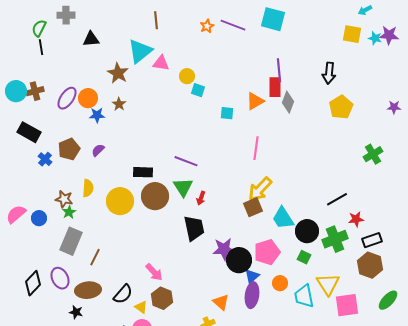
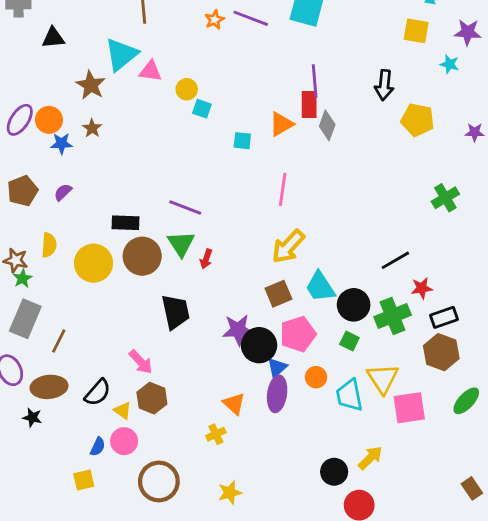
cyan star: (375, 38) -> (450, 64), moved
yellow pentagon: (341, 107) -> (418, 120), moved, turned -30
brown square: (253, 207) -> (278, 294), moved
black trapezoid: (194, 228) -> (176, 312), moved

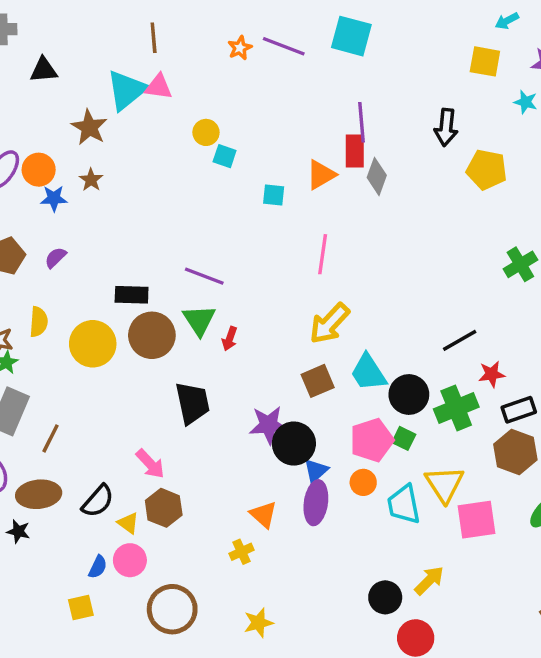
pink triangle: (151, 71) -> (159, 87), moved
pink pentagon: (298, 334) -> (372, 440), moved

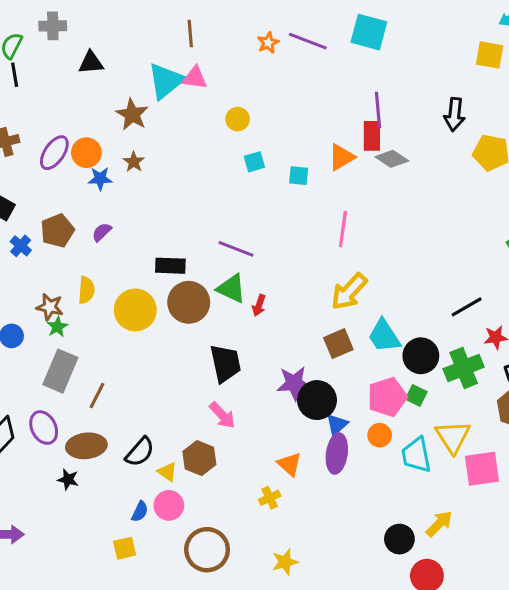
cyan square: (225, 156) -> (254, 162), moved, turned -35
gray diamond: (377, 176) -> (392, 159), turned -76
green triangle: (199, 320) -> (231, 289), turned -32
pink arrow: (150, 464) -> (222, 415), moved

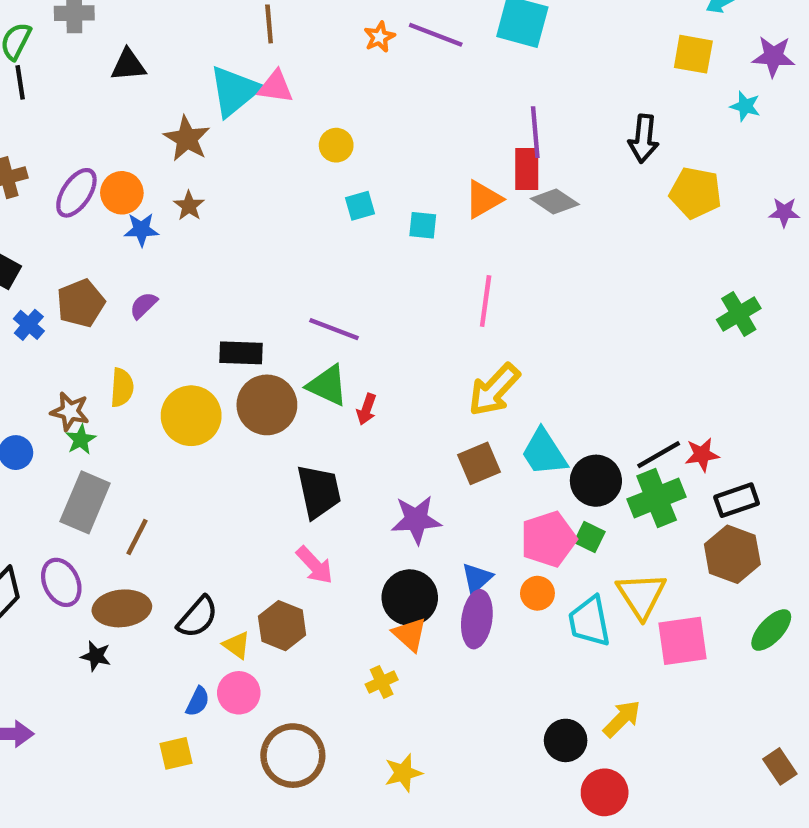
black line: (467, 307) -> (659, 455), moved
black circle: (317, 400) -> (410, 598), moved

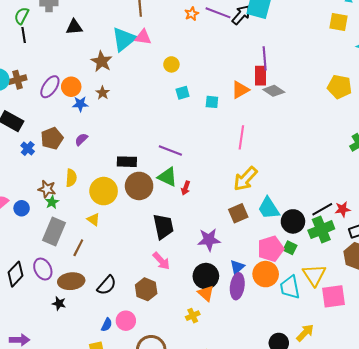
black arrow: (644, 139) -> (241, 15), moved, turned -145
orange circle: (537, 593) -> (266, 274), size x1.6
yellow triangle: (237, 645) -> (93, 219), moved

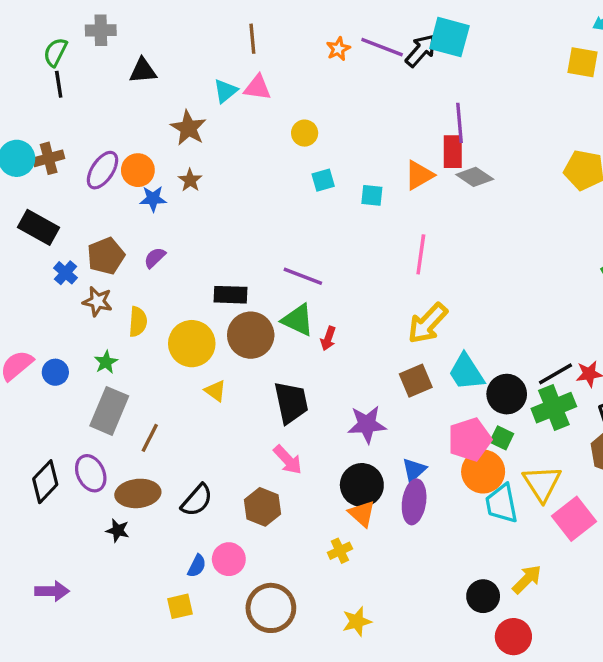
cyan triangle: (124, 39) -> (225, 91), size x0.6
brown star: (47, 189) -> (97, 301), moved
yellow triangle: (93, 219) -> (215, 391), moved
orange circle: (266, 274) -> (483, 472), moved
pink square: (333, 296) -> (574, 519), turned -30

